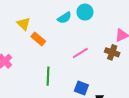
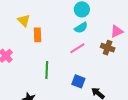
cyan semicircle: (64, 18) -> (81, 28), moved
orange rectangle: (38, 39) -> (38, 35), turned 48

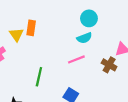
yellow triangle: (24, 20) -> (16, 35), moved
orange rectangle: (38, 35) -> (31, 28), moved

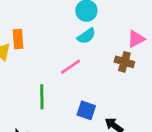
pink line: (76, 59) -> (70, 67), moved

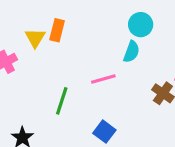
cyan semicircle: (86, 36) -> (131, 52), turned -54

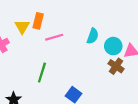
cyan circle: (141, 25) -> (113, 46), moved
pink line: (103, 79) -> (54, 37), moved

